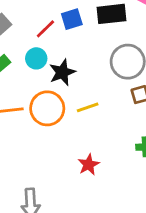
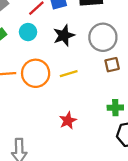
black star: (62, 72) -> (64, 35), moved

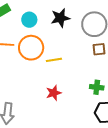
cyan circle: (28, 32) -> (29, 20), moved
yellow line: (69, 74) -> (54, 60), moved

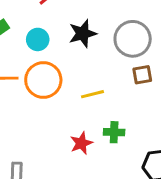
yellow line: (54, 60) -> (93, 94), moved
green cross: (97, 87) -> (114, 132), moved

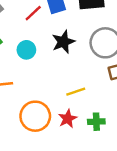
orange circle: (43, 80) -> (35, 116), moved
red star: (81, 143) -> (68, 119), moved

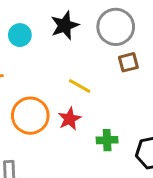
yellow line: (76, 92) -> (80, 86), turned 48
green cross: (96, 122) -> (107, 140), moved

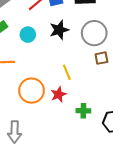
yellow line: (80, 86) -> (67, 72), turned 35

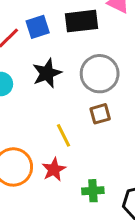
brown square: (101, 58) -> (100, 114), moved

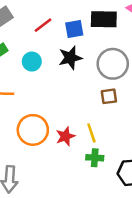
blue square: (38, 27) -> (74, 29), moved
yellow line: (64, 135) -> (91, 133), moved

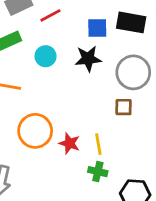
red line: (43, 25) -> (50, 15), moved
red star: (65, 136) -> (69, 143), turned 30

